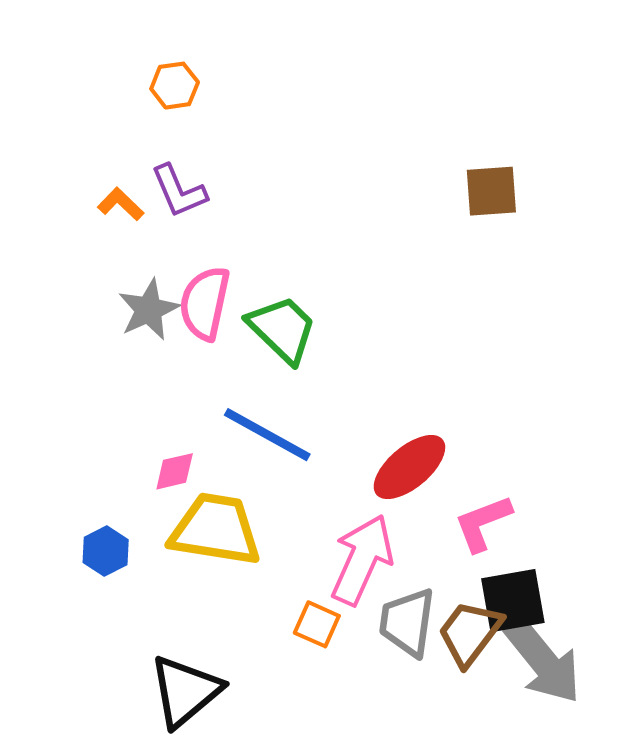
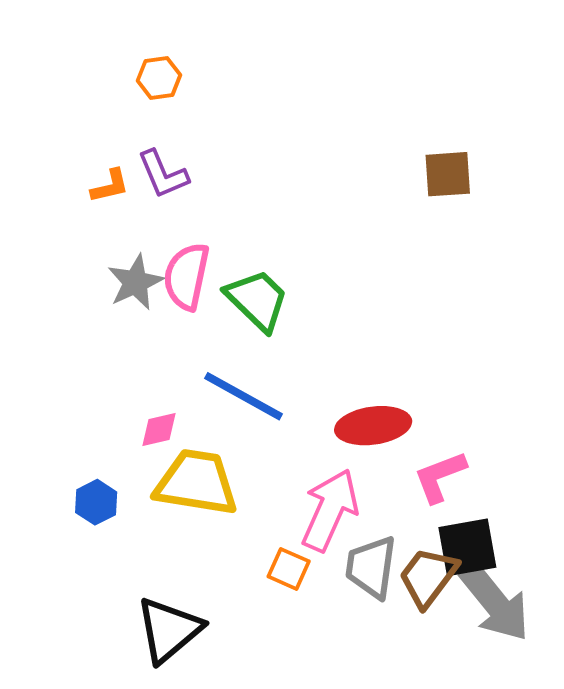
orange L-shape: (121, 204) -> (110, 186), turned 123
red ellipse: (409, 467) -> (373, 426), turned 32

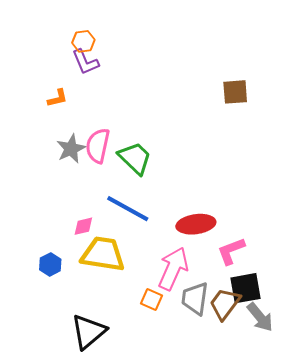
purple L-shape: (163, 174) -> (85, 62), moved
gray arrow: (495, 602) -> (260, 317), size x0.7

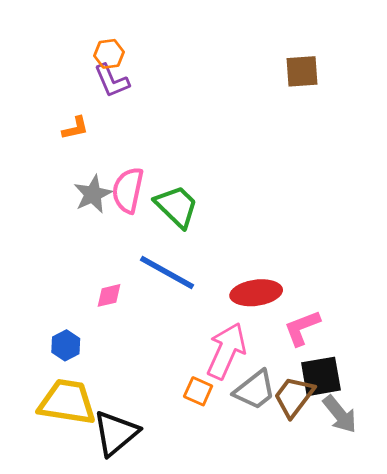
brown square: (235, 92) -> (302, 71), moved
yellow trapezoid: (103, 254) -> (67, 402), moved
gray trapezoid: (195, 299) -> (255, 390), turned -136

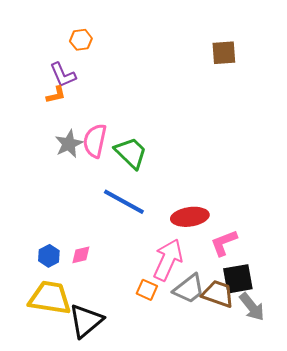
purple L-shape: (112, 81) -> (63, 75), moved
pink diamond: (109, 295) -> (81, 255), moved
brown trapezoid: (294, 397) -> (218, 294), turned 72

